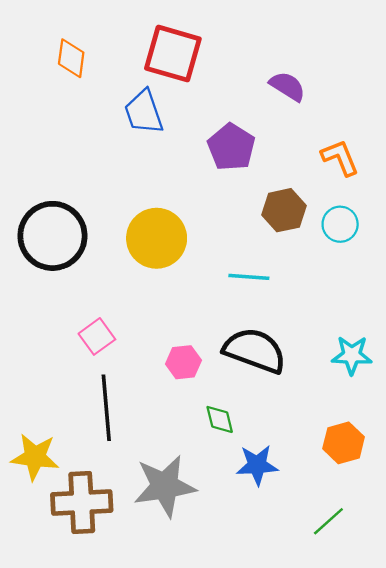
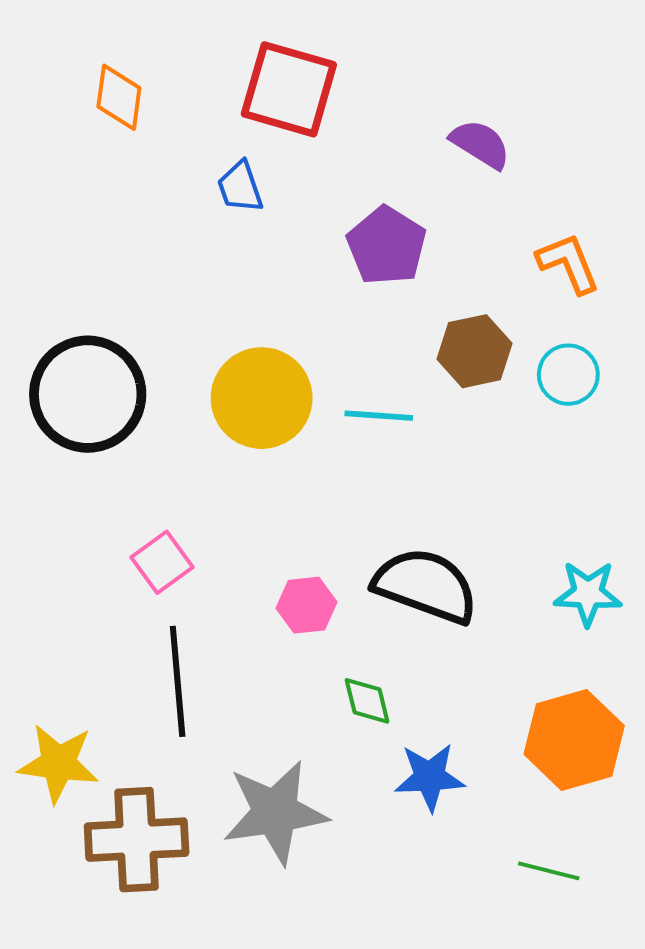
blue trapezoid: (144, 112) -> (240, 187), size x0.7
cyan line: (249, 277) -> (379, 416), moved
orange hexagon: (344, 443) -> (574, 740), size x1.4
green line: (328, 521) -> (549, 871), turned 56

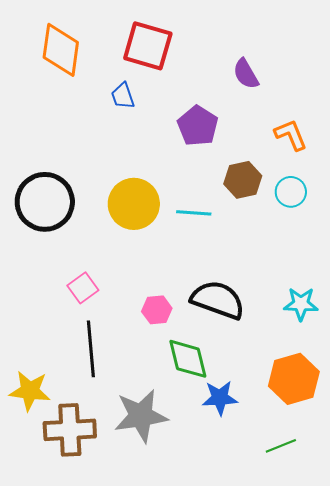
orange diamond: (119, 97) -> (61, 50), size x1.6
purple semicircle: (480, 144) -> (246, 74), turned -152
green diamond: (367, 701) -> (188, 359), size x1.6
green line: (549, 871) -> (281, 446), turned -36

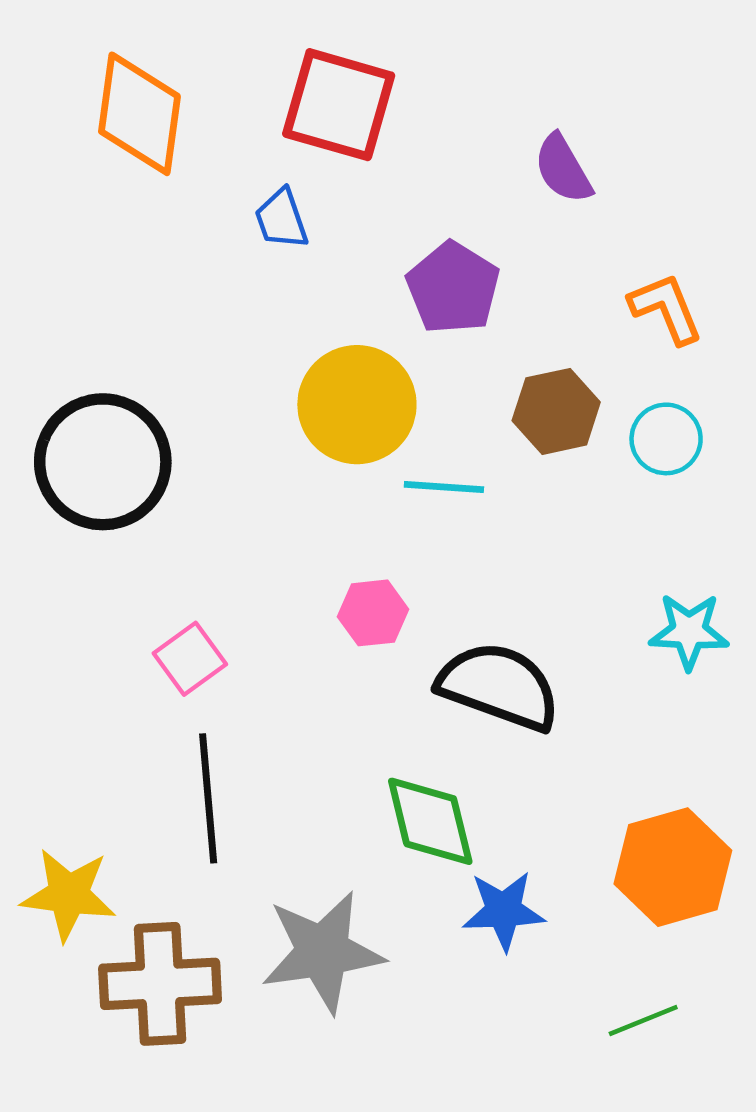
yellow circle: (134, 204) -> (357, 405), moved
cyan star: (301, 304) -> (689, 631), moved
pink hexagon: (157, 310) -> (373, 613), moved

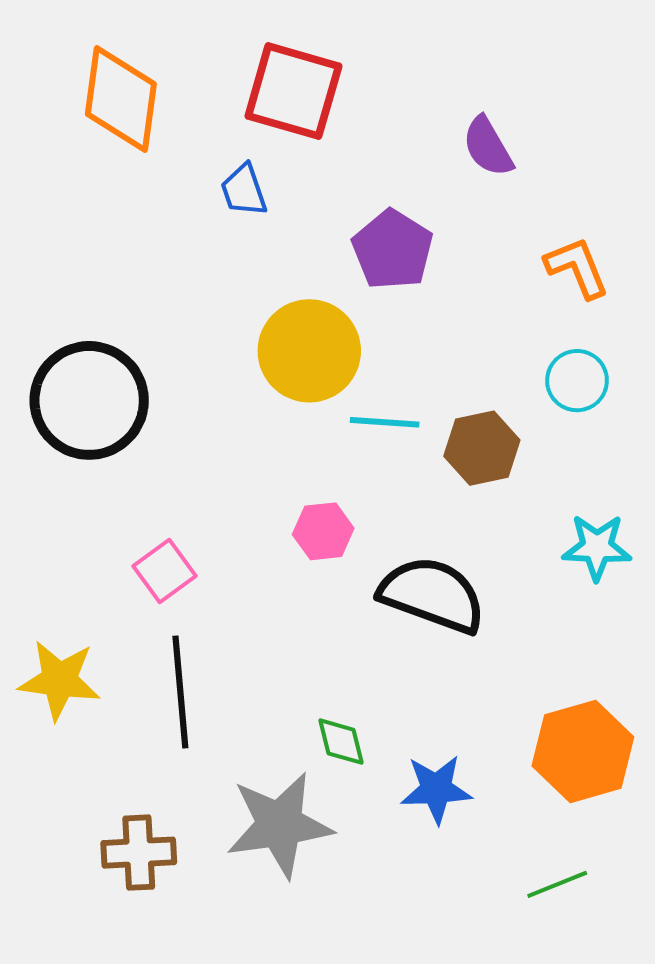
brown hexagon: (556, 411) -> (482, 448), moved
green diamond: (430, 821) -> (341, 742), moved, size x0.6
yellow star: (68, 895) -> (59, 680), moved
brown cross: (160, 984) -> (139, 853), size x0.7

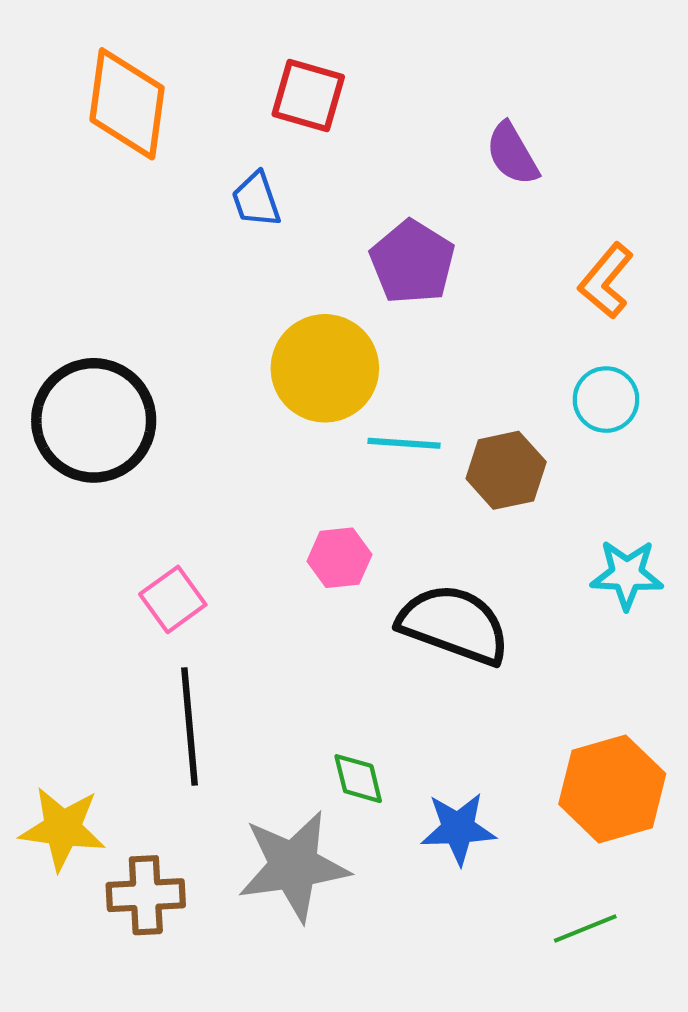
red square: (293, 91) -> (308, 95), size x0.7
orange L-shape: (577, 268) -> (606, 281), turned -118
yellow star: (59, 680) -> (62, 829), moved

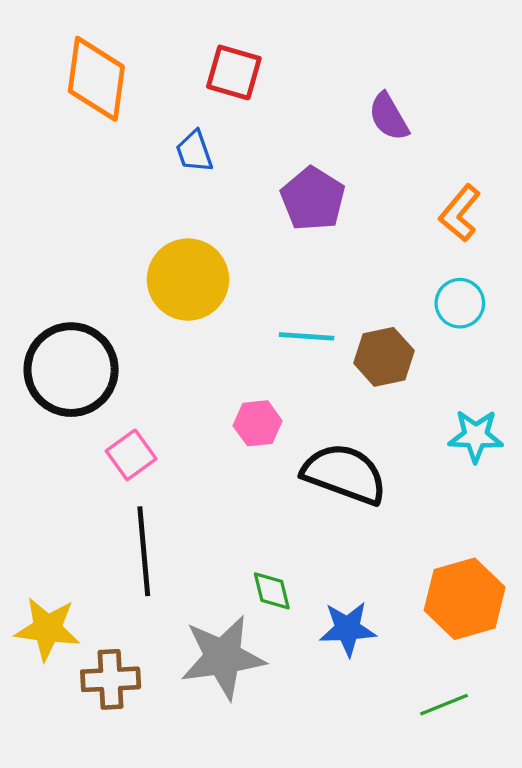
yellow circle: (325, 368) -> (188, 279), moved
black circle: (94, 420) -> (71, 370), moved

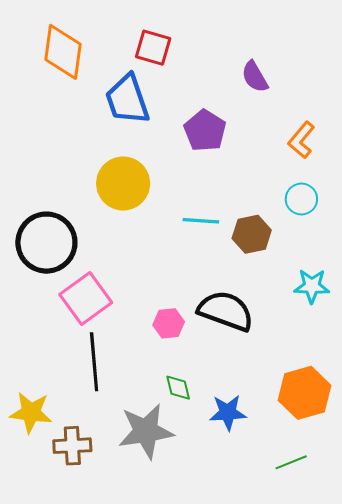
blue trapezoid: (194, 151) -> (127, 99), size x1.8
pink hexagon: (258, 423) -> (169, 323), moved
pink square: (131, 455) -> (86, 299), size x1.6

